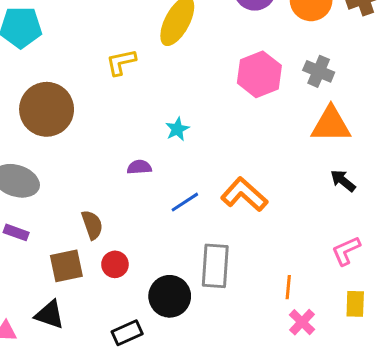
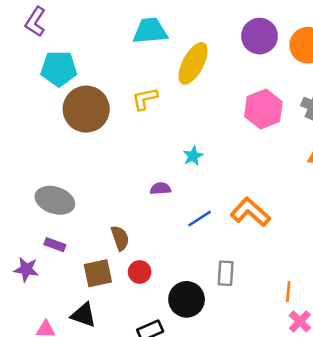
brown circle: (47, 109) -> (86, 109), moved
gray rectangle: (215, 266) -> (226, 273), size x0.7

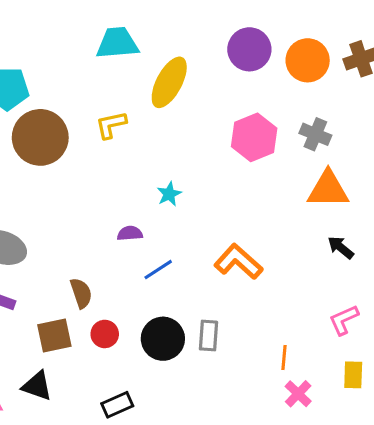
blue line: (200, 219) -> (158, 270), moved
black circle: (187, 299) -> (163, 339), moved

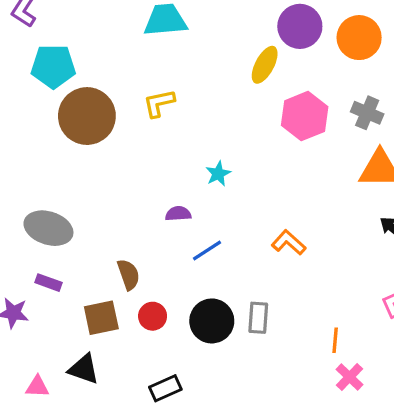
yellow ellipse: (169, 82) -> (265, 65), moved, size x0.7
orange L-shape: (238, 262) -> (289, 243), size x0.7

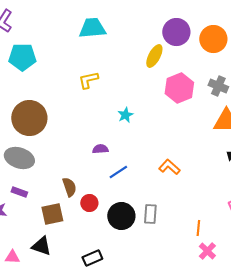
brown circle: (87, 116) -> (29, 118), moved
cyan star: (218, 174) -> (125, 115), moved
red circle: (153, 316) -> (89, 203), moved

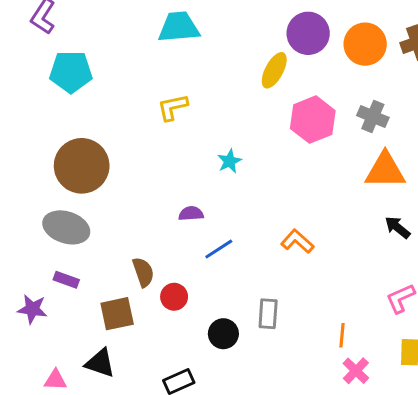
black circle: (121, 216) -> (223, 334), moved, size x0.7

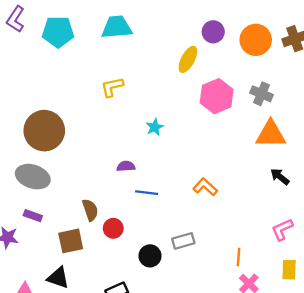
purple circle: (308, 33) -> (213, 32), size x0.7
cyan pentagon: (71, 72) -> (58, 32), moved
blue line: (219, 249) -> (147, 193), turned 40
gray rectangle: (268, 314) -> (183, 241), turned 70

